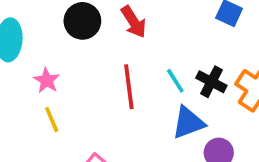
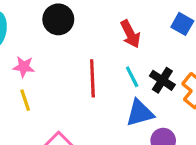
red arrow: (134, 22) -> (130, 34), moved
pink star: (47, 80) -> (24, 67), turned -30

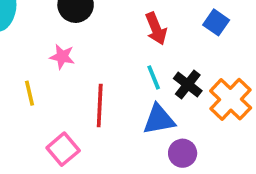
pink star: (24, 67) -> (62, 57), moved
red line: (92, 78) -> (100, 106), moved

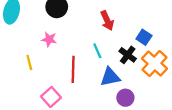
blue square: (216, 22) -> (144, 37), moved
cyan line: (154, 77) -> (97, 51), moved

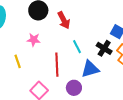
red arrow: (107, 21) -> (64, 20), moved
purple circle: (125, 98) -> (74, 88), moved

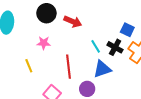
red arrow: (64, 20) -> (73, 22), turned -36
cyan line: (77, 47) -> (96, 46), moved

